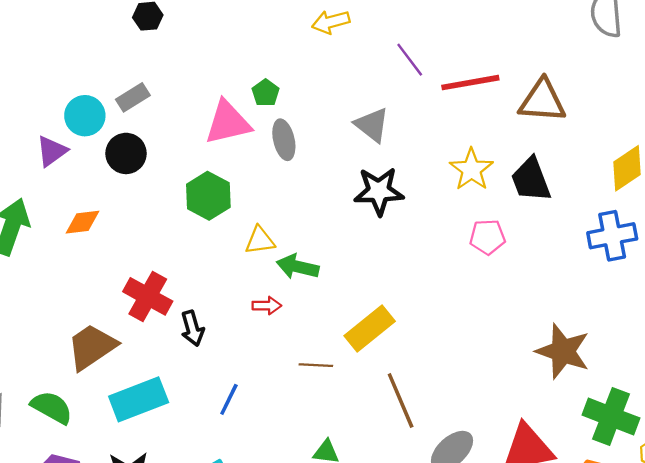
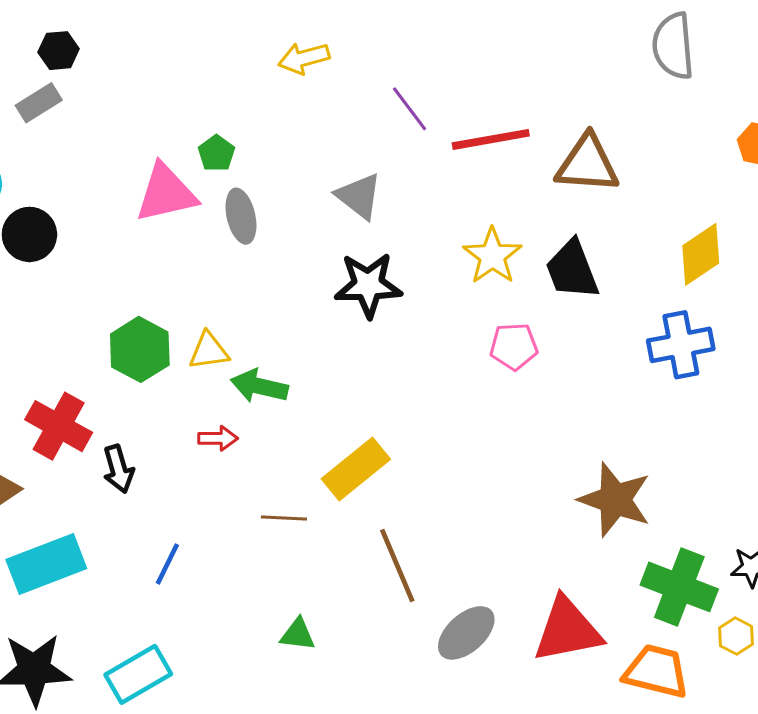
gray rectangle: (133, 97) -> (39, 103), moved
green hexagon: (208, 196) -> (140, 349), moved

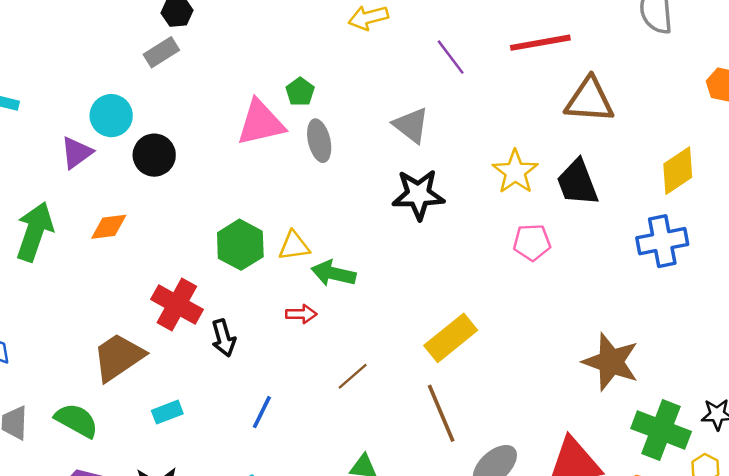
red line: (491, 139) -> (540, 43), moved
yellow rectangle: (356, 469) -> (451, 338), moved
brown line: (284, 518) -> (353, 376), turned -44
cyan rectangle: (46, 564) -> (167, 412), size x0.5

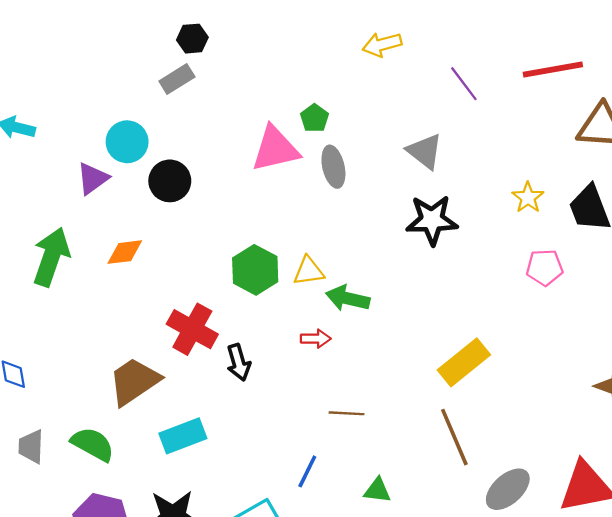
yellow star: (515, 172) -> (528, 198), size x0.7
brown line: (353, 376) -> (346, 413), moved, turned 44
cyan rectangle: (167, 412) -> (183, 436), size x1.5
blue line: (262, 412) -> (307, 471), moved

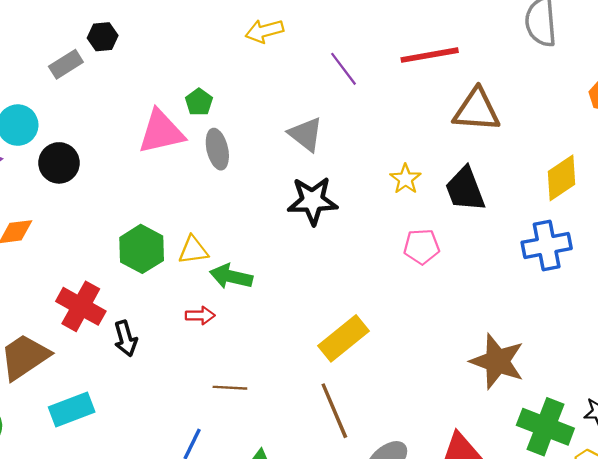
black hexagon: (192, 39) -> (103, 37), moved

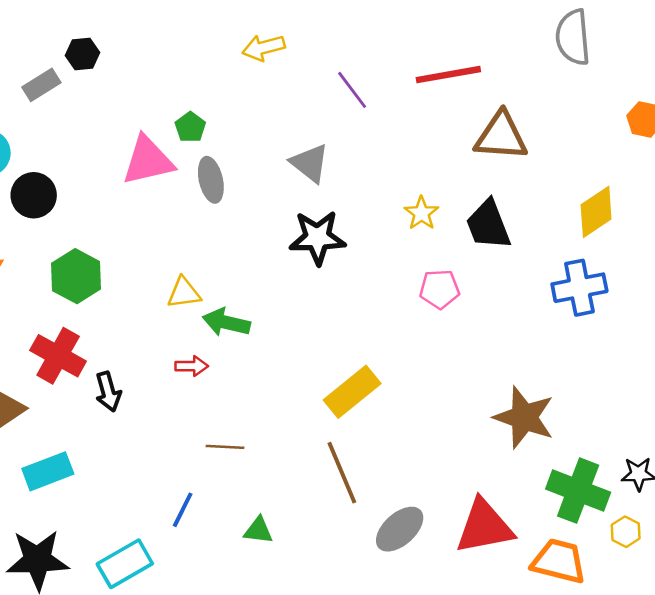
green hexagon: (142, 249) -> (76, 276), moved

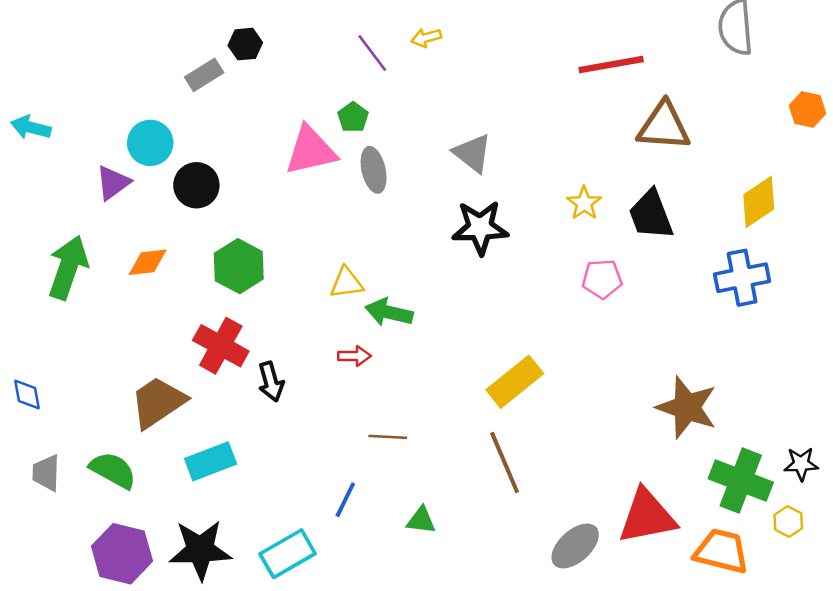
yellow arrow: (264, 48) -> (426, 38), size x0.7
purple line: (352, 90) -> (372, 53), moved
gray ellipse: (400, 529) -> (575, 546), moved

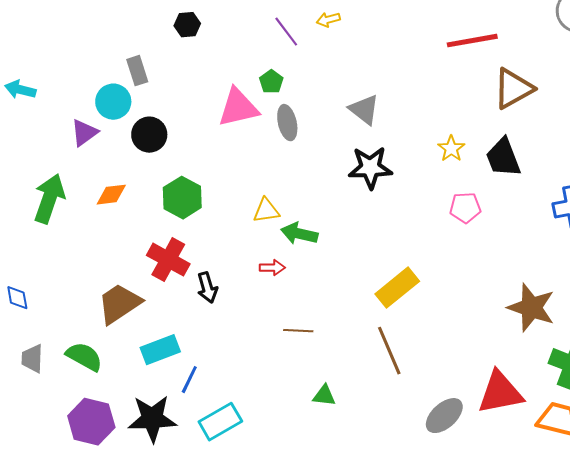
gray rectangle: (204, 75) -> (137, 71), moved, turned -76
brown triangle: (664, 126) -> (513, 89), turned -33
blue line: (345, 500) -> (189, 380), moved

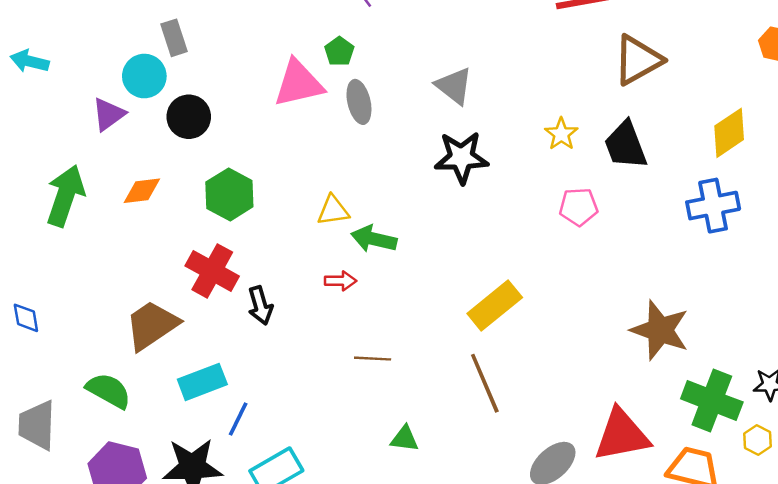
gray trapezoid: (32, 359) -> (37, 425), moved, size x1.4

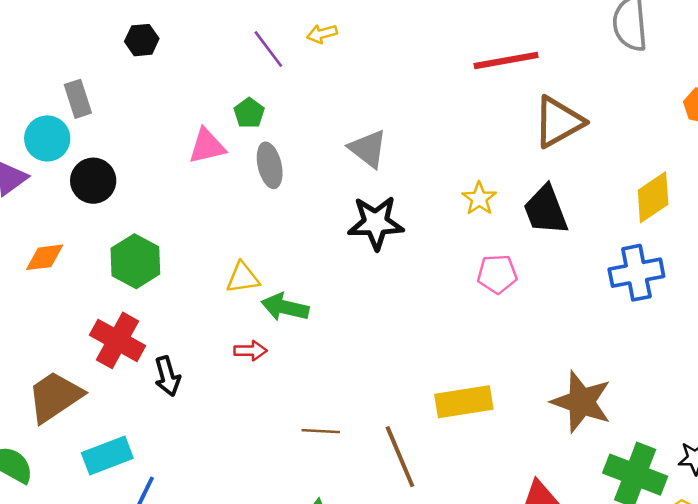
pink triangle: (299, 83) -> (207, 146), size x0.7
yellow rectangle: (495, 305) -> (464, 402), moved, turned 30
brown line: (373, 359) -> (321, 431), moved

